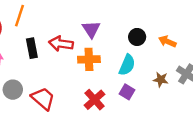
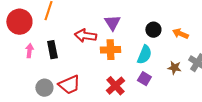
black rectangle: (32, 48) -> (52, 50), moved
gray circle: (13, 90) -> (44, 88), moved
red trapezoid: (43, 99) -> (69, 85), turned 115

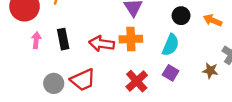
red arrow: (85, 36) -> (102, 44), moved
brown star: (174, 68) -> (210, 71), moved

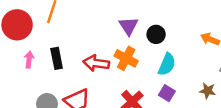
black circle: (181, 16) -> (156, 34), moved
orange cross: (131, 39) -> (126, 58), turned 30

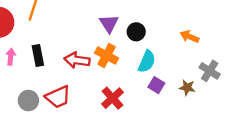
purple square: (167, 93) -> (156, 85), moved

